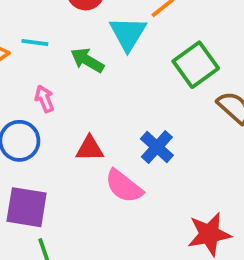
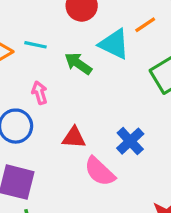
cyan triangle: (128, 34) -> (114, 44), turned -40

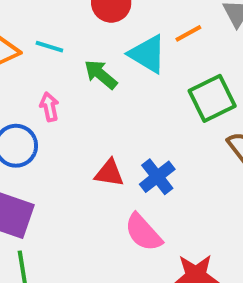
red triangle: (74, 138) -> (109, 173), moved
pink semicircle: (100, 171) -> (143, 232), moved

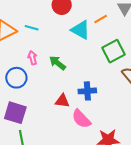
green arrow: (101, 74) -> (57, 63), moved
red triangle: (109, 173) -> (62, 101), moved
blue cross: (157, 177) -> (87, 91), turned 36

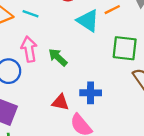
green square: (114, 51) -> (125, 48), turned 30
pink arrow: (32, 58) -> (29, 49), size x1.5

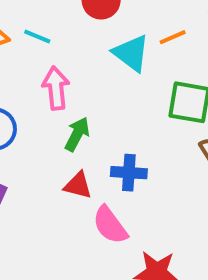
pink arrow: (29, 49) -> (56, 88), moved
green arrow: (58, 57) -> (77, 134), moved, turned 72

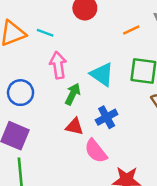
cyan triangle: (131, 53) -> (102, 74), moved
blue cross: (129, 173) -> (107, 117), turned -30

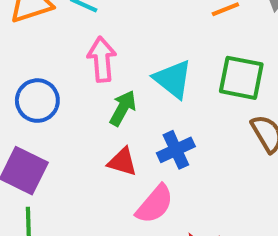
pink semicircle: (96, 151) -> (155, 204), turned -105

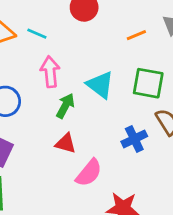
blue cross: (176, 150) -> (134, 139), moved

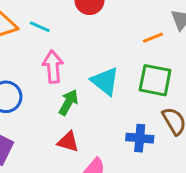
orange line: (136, 35) -> (153, 38), moved
blue cross: (134, 139) -> (140, 138), turned 30

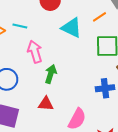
cyan triangle: (105, 81) -> (72, 28), moved
red triangle: (68, 142) -> (46, 104), moved

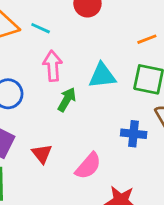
cyan triangle: (72, 28) -> (102, 76), moved, turned -45
red triangle: (46, 104) -> (42, 154), moved, turned 35

